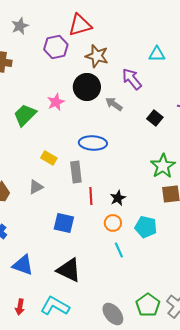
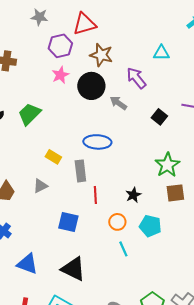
gray star: (20, 26) -> (39, 17), moved, turned 30
pink star: (56, 102) -> (60, 75), moved
black star: (118, 198) -> (133, 195), moved

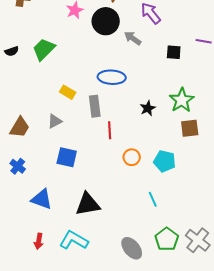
black square: (159, 117) -> (174, 52), turned -35
black star: (133, 195) -> (148, 108), moved
blue square: (68, 222) -> (67, 157), moved
cyan line: (123, 249) -> (153, 199), moved
black triangle: (73, 269) -> (88, 204), turned -36

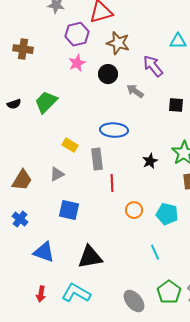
black circle: (106, 21) -> (108, 74), size x0.7

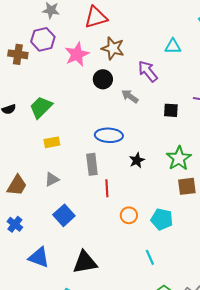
purple hexagon: (77, 34) -> (43, 39), moved
pink star: (77, 63) -> (77, 54), moved, size x1.4
yellow rectangle: (70, 145) -> (52, 142), moved, turned -42
black star: (150, 161) -> (137, 160), moved
blue square: (69, 210) -> (64, 215), turned 35

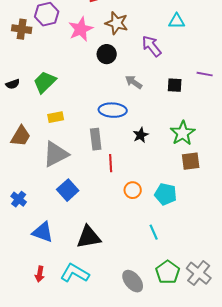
gray arrow: (130, 96) -> (134, 82), moved
gray triangle: (52, 179) -> (56, 154), size x1.8
brown trapezoid: (17, 185) -> (21, 136), moved

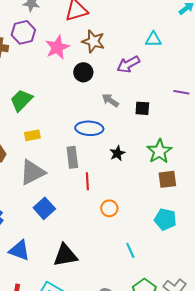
purple arrow: (152, 46) -> (128, 64), turned -80
black square: (175, 85) -> (142, 108), moved
cyan pentagon: (166, 194) -> (165, 219), moved

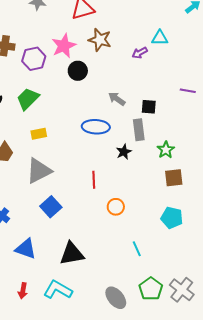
purple hexagon: (23, 32) -> (34, 59), moved
purple arrow: (128, 64) -> (140, 53), moved, size x0.7
black circle: (83, 72) -> (78, 71), moved
green star: (159, 151) -> (166, 150), size x0.7
gray rectangle: (72, 157) -> (139, 130), moved

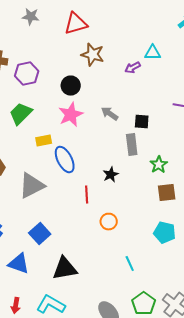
pink star: (64, 46) -> (71, 115), moved
blue ellipse: (96, 127) -> (65, 160), moved, turned 60
yellow rectangle: (39, 134) -> (44, 141), moved
black star: (124, 152) -> (111, 175), moved
blue square: (51, 207) -> (40, 234), moved

